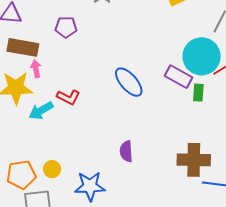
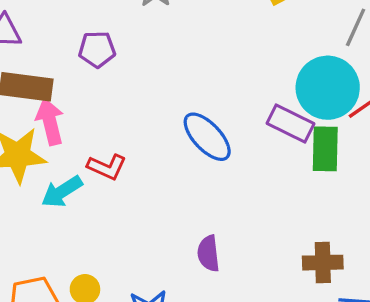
pink arrow: (36, 69) -> (50, 122), size x1.5
green rectangle: (198, 93) -> (325, 149), size x1.5
brown cross: (194, 160) -> (323, 263), size x0.7

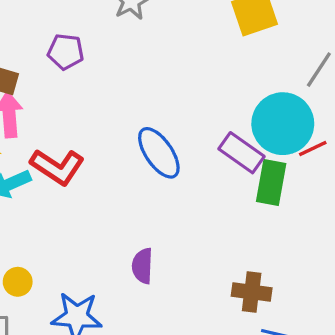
red L-shape: (107, 167) -> (57, 167), size x1.4

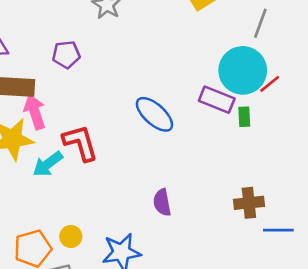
red L-shape: (57, 167) -> (80, 143), turned -126
green rectangle: (271, 182) -> (244, 117), size x0.6

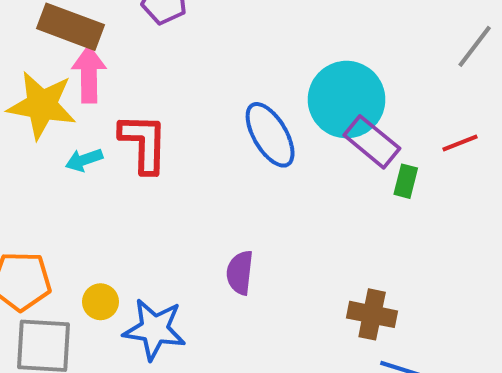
cyan circle: (243, 70) -> (347, 100), moved
cyan arrow: (48, 164) -> (84, 160), size x0.7
yellow circle: (71, 236) -> (100, 302), moved

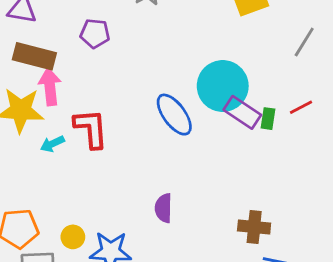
green rectangle: (406, 181) -> (268, 119), moved

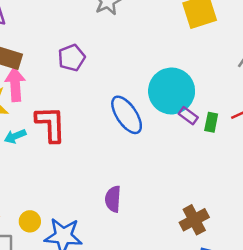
purple pentagon: (95, 33) -> (72, 58), moved, turned -30
purple rectangle: (242, 112) -> (188, 116), size x0.6
brown cross: (254, 227) -> (194, 220), turned -36

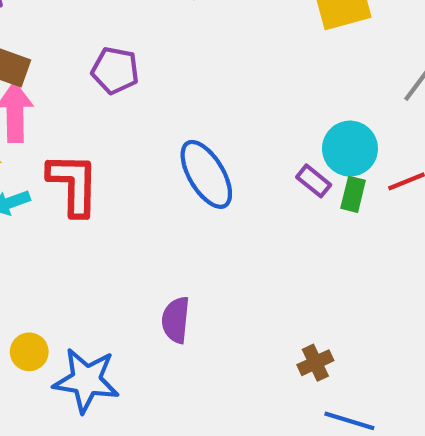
purple pentagon: (72, 58) -> (115, 70), turned 30
cyan circle: (172, 91) -> (350, 149), moved, size x0.7
brown cross: (194, 220) -> (315, 363), size x0.7

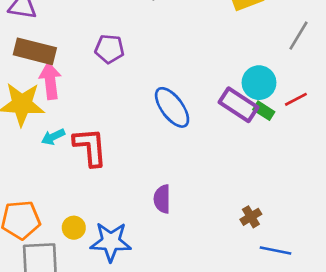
purple rectangle: (314, 181) -> (239, 105), size x1.8
red L-shape: (73, 184) -> (90, 147), moved
green rectangle: (353, 194) -> (264, 111), turned -66

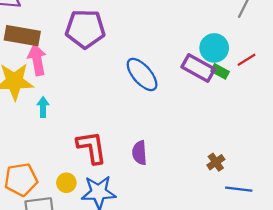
purple pentagon: (109, 49) -> (85, 29), size x1.6
cyan arrow: (53, 137) -> (43, 107), turned 120
red L-shape: (90, 147) -> (92, 147), moved

